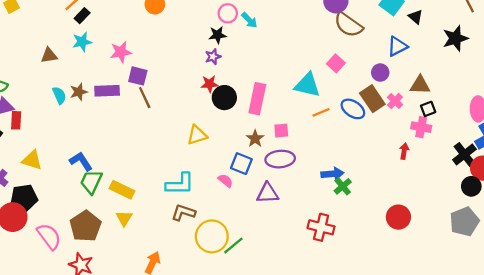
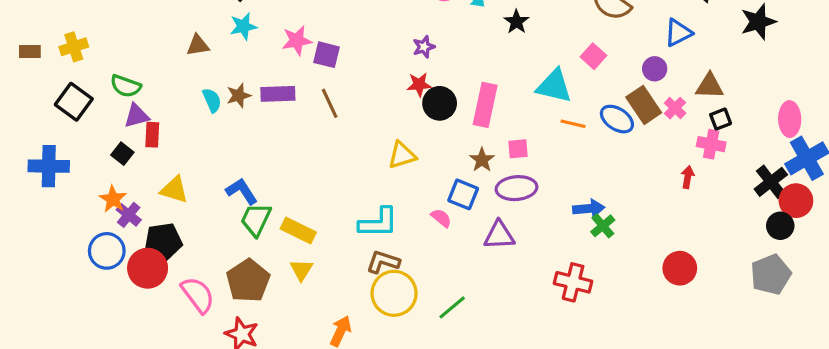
black star: (217, 35) -> (516, 22), moved, turned -30
purple square: (138, 76) -> (327, 55), moved
orange line: (321, 112) -> (573, 124), turned 36
yellow circle: (212, 236) -> (394, 293), moved

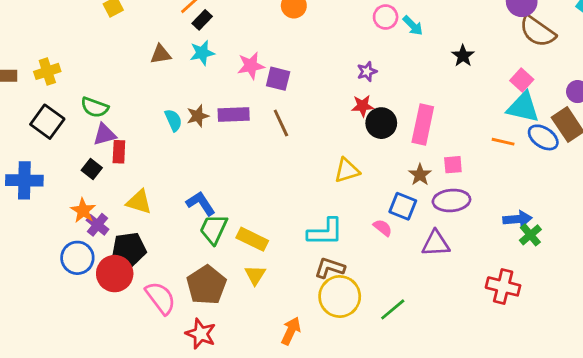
black star: (516, 22) -> (463, 56), moved
brown triangle: (198, 45) -> (161, 54), moved
cyan triangle: (554, 86) -> (523, 107), moved

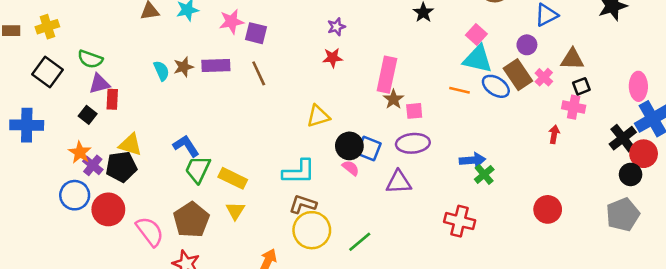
black circle: (381, 123) -> (349, 146), moved
brown star: (420, 175) -> (393, 99), moved
black pentagon: (129, 249) -> (121, 167), moved

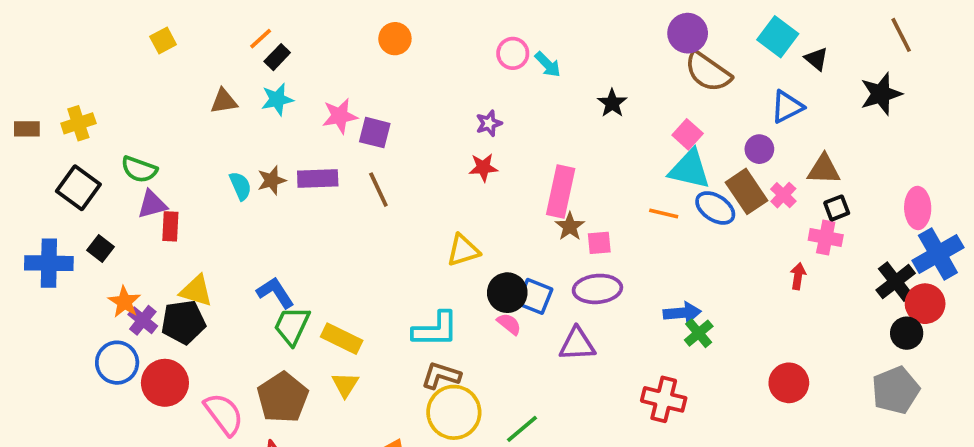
black square: (88, 115) -> (100, 248), moved

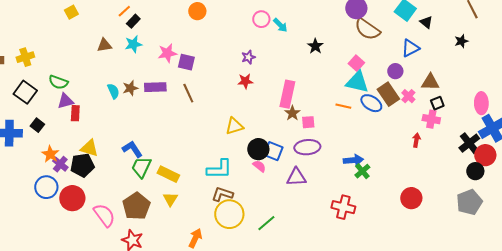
black star: (881, 94) -> (461, 41), size x0.6

